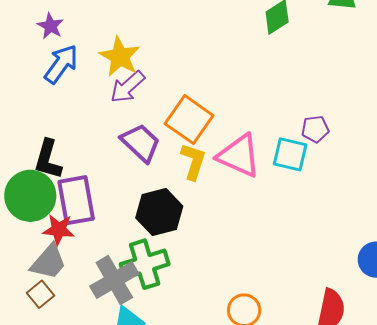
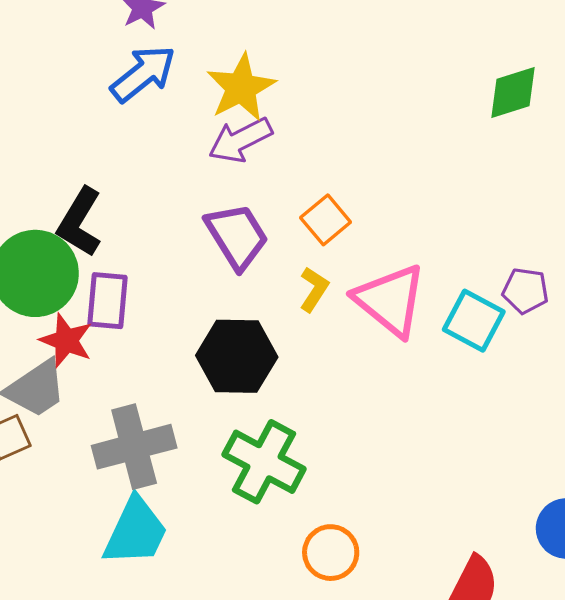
orange square: (189, 120) -> (326, 220), size x0.6
yellow L-shape: (193, 161) -> (314, 289), size x0.7
purple rectangle: (76, 200) -> (107, 301), size x0.7
green cross: (145, 264) -> (264, 462), moved, turned 30

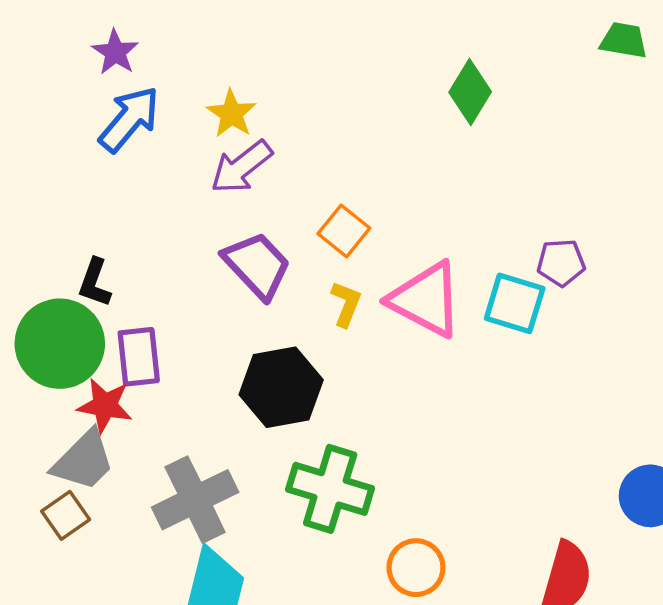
yellow star: (241, 88) -> (232, 114), size x0.7
green diamond: (513, 93) -> (470, 92), moved, turned -30
black L-shape: (80, 222) -> (95, 283), size x0.7

